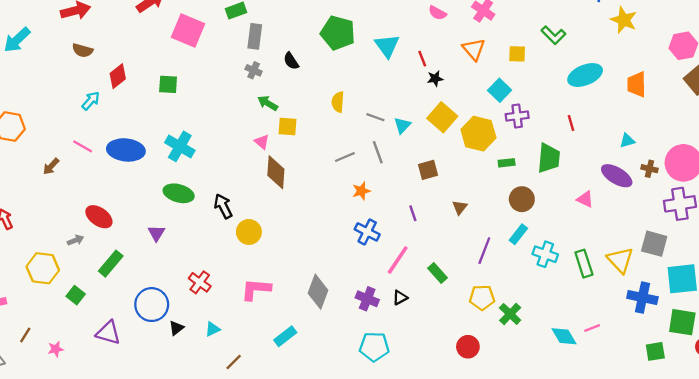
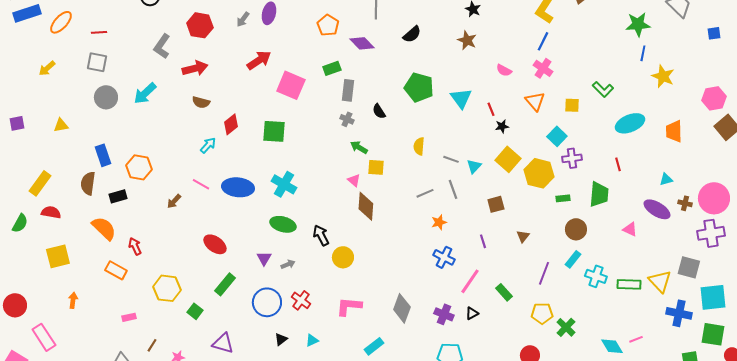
green square: (168, 84) -> (274, 131), size x1.4
gray arrow: (76, 240) -> (288, 264), moved
green rectangle: (584, 264) -> (629, 284), turned -70
blue circle: (152, 305) -> (267, 302), moved

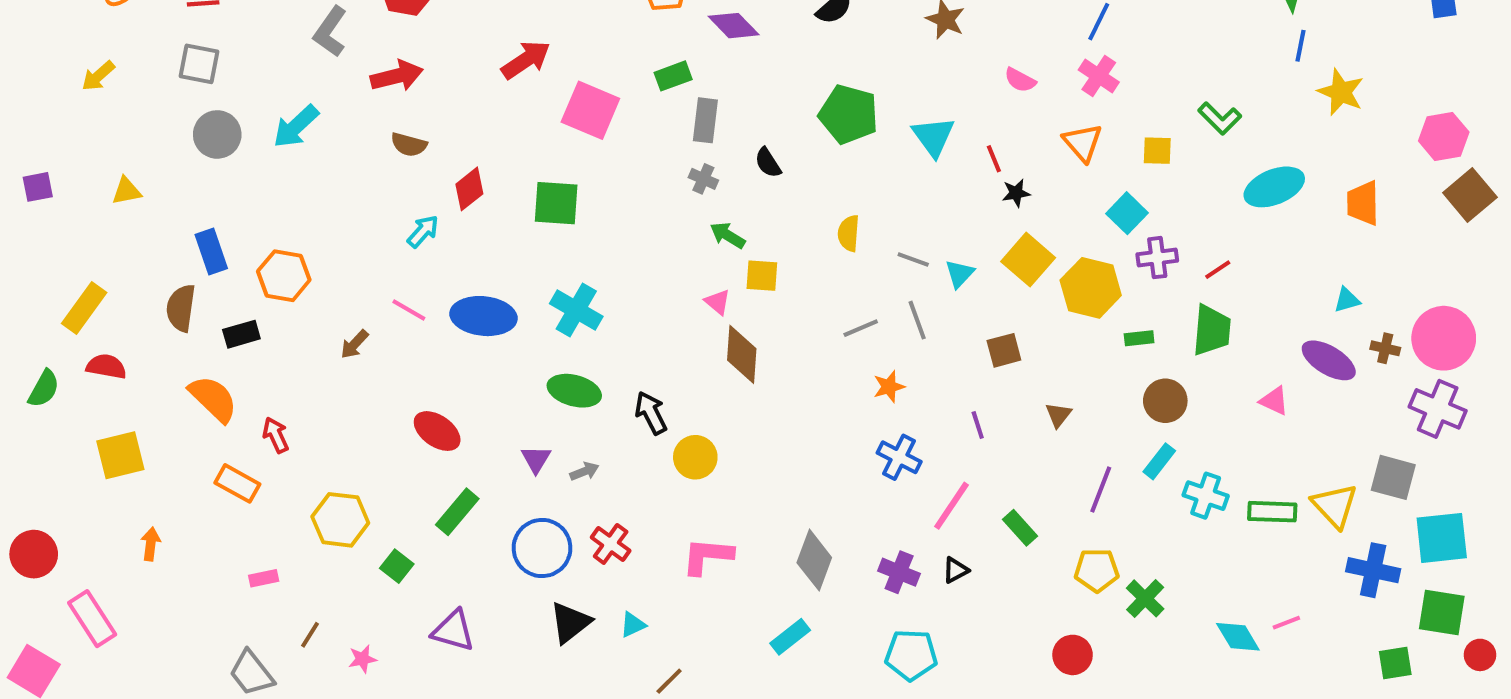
red line: (618, 164) -> (1218, 270), moved, turned 72
purple cross: (711, 233) -> (1438, 409), turned 32
black triangle: (281, 339) -> (570, 623), size x1.6
cyan rectangle: (374, 346) -> (790, 637), moved

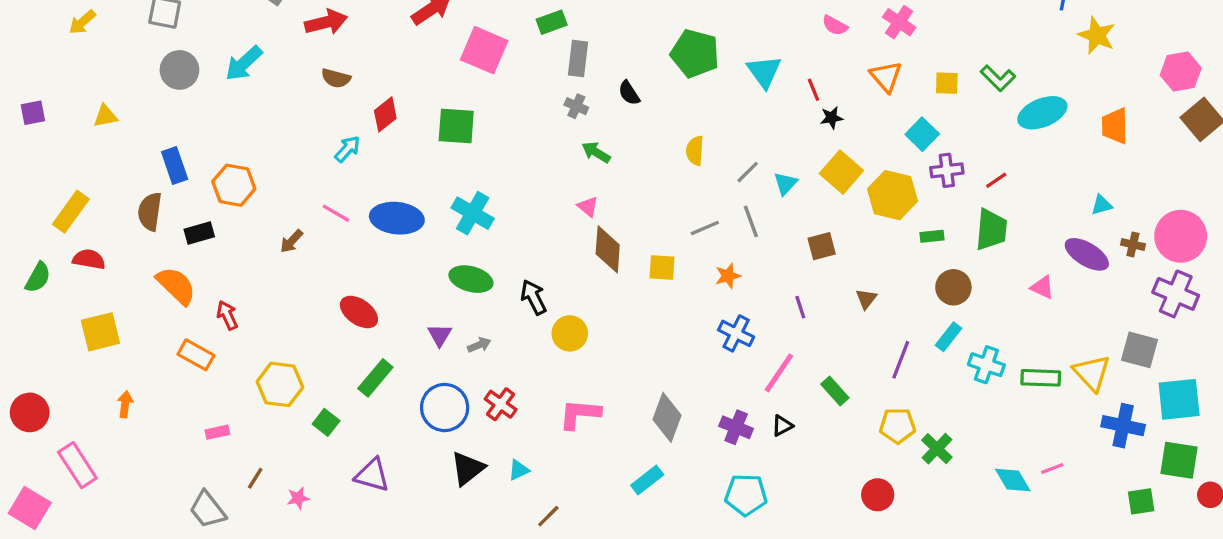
green L-shape: (1220, 118) -> (998, 78), moved
gray line: (913, 260) -> (748, 172), turned -65
yellow square: (762, 276) -> (662, 268), moved

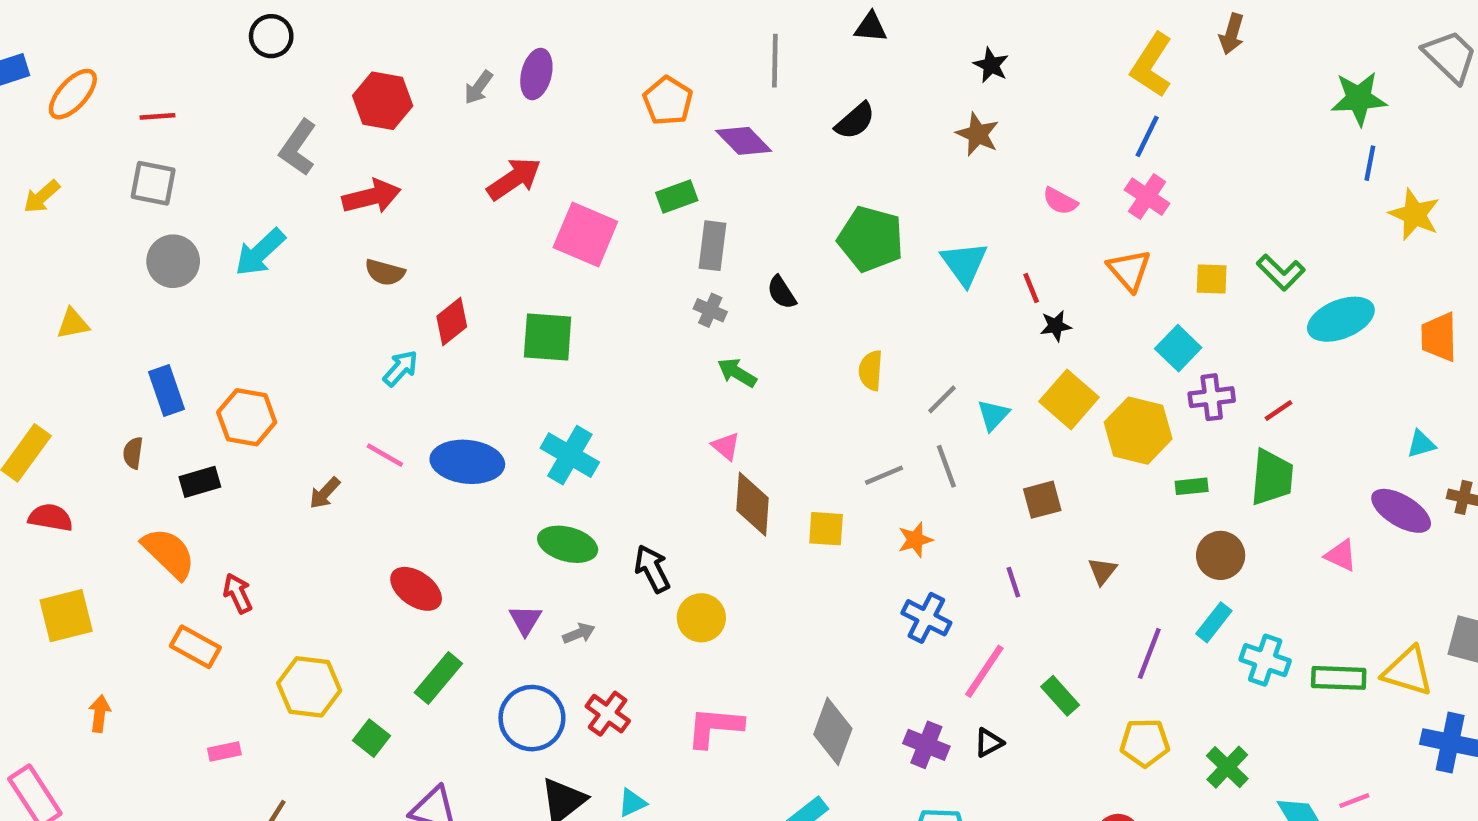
brown semicircle: (150, 212) -> (133, 453), size x0.6
yellow triangle: (1092, 373) -> (1408, 671), turned -30
green cross: (937, 449) -> (1227, 767), moved

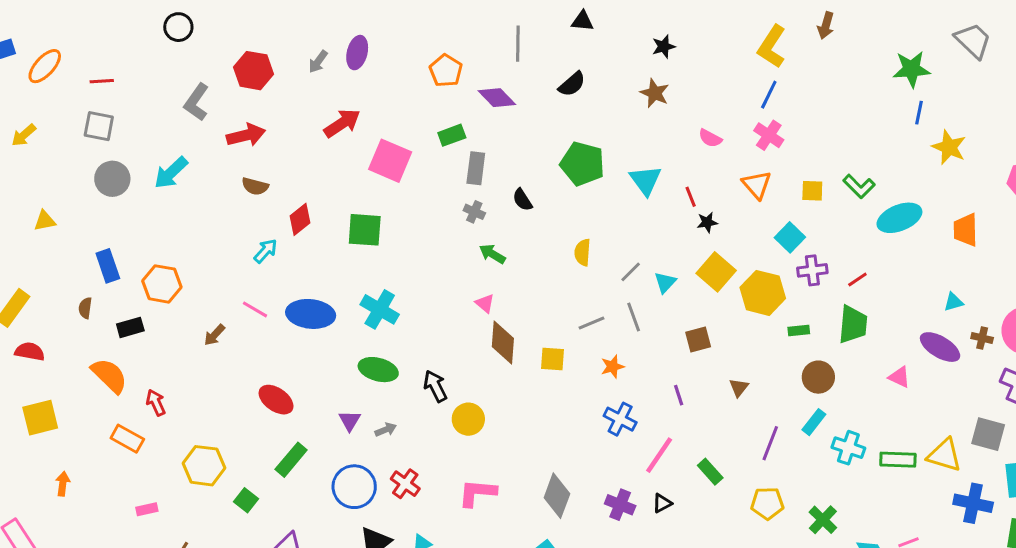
black star: (991, 65) -> (664, 47), turned 30

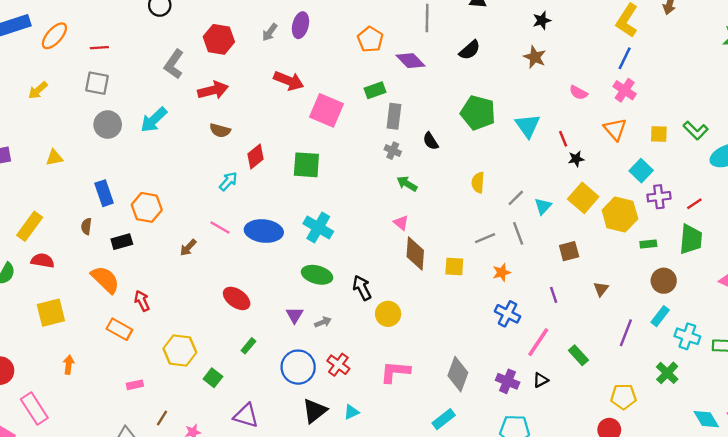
red arrow: (342, 123) -> (289, 81), turned 56
green rectangle: (291, 460) -> (248, 346), size x0.6
yellow pentagon: (767, 503) -> (623, 397), moved
green cross: (823, 520) -> (667, 373), moved

